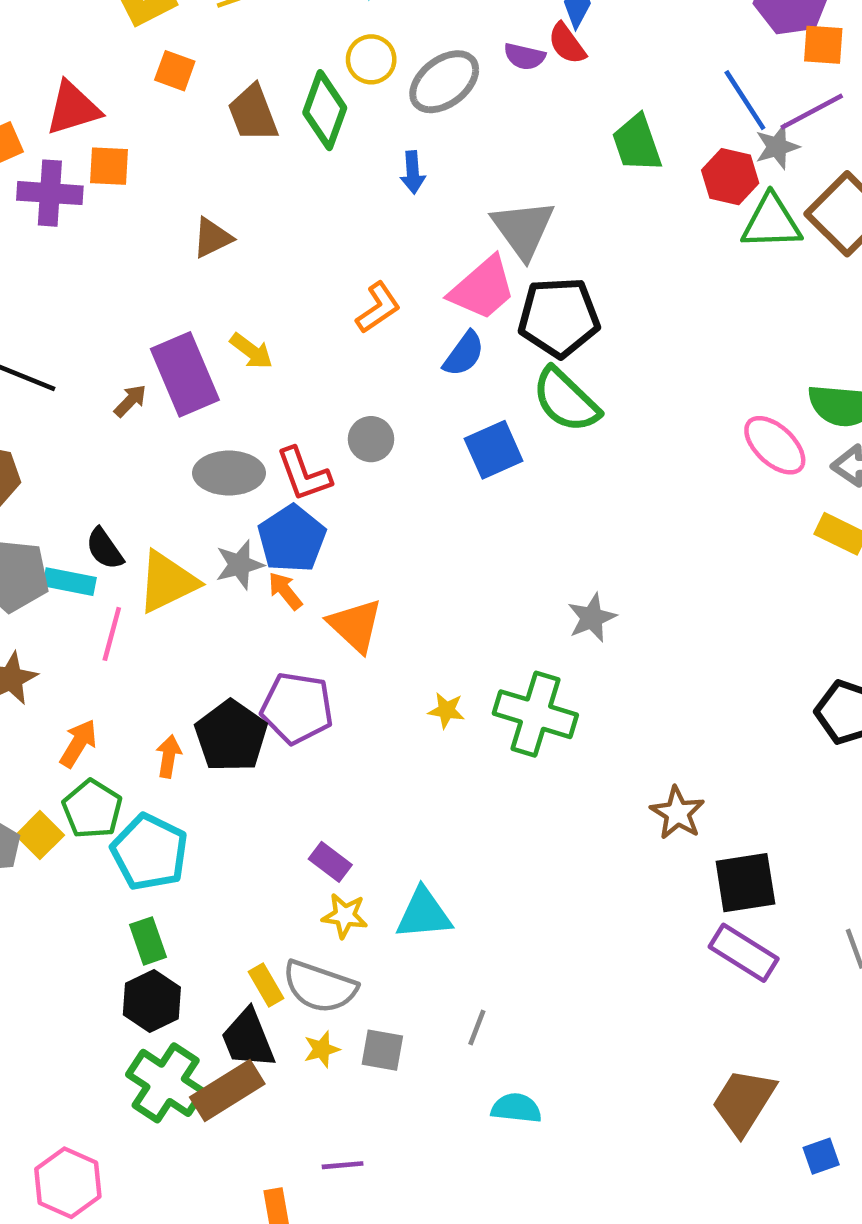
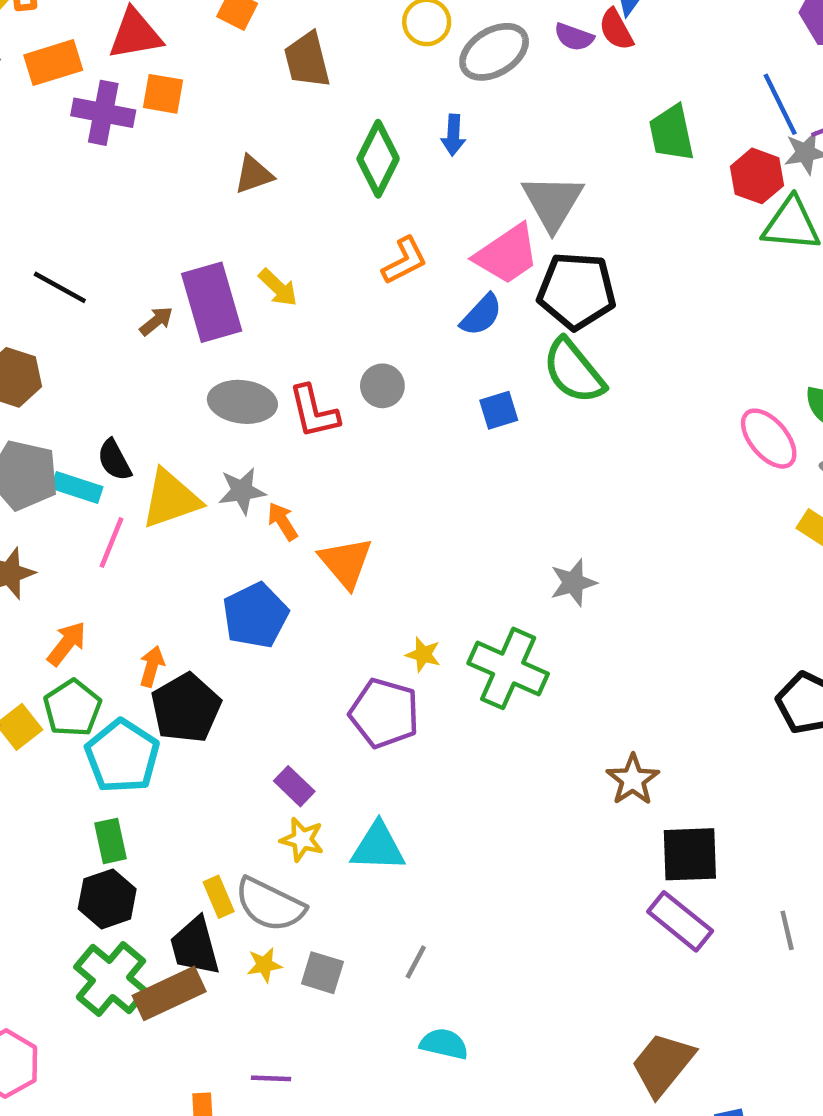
green diamond: (325, 110) -> (378, 159), moved
blue square: (494, 450) -> (499, 410), size x0.7
blue pentagon: (292, 539) -> (255, 615), moved
purple pentagon: (297, 708) -> (384, 713), moved
black pentagon: (231, 736) -> (186, 708), moved

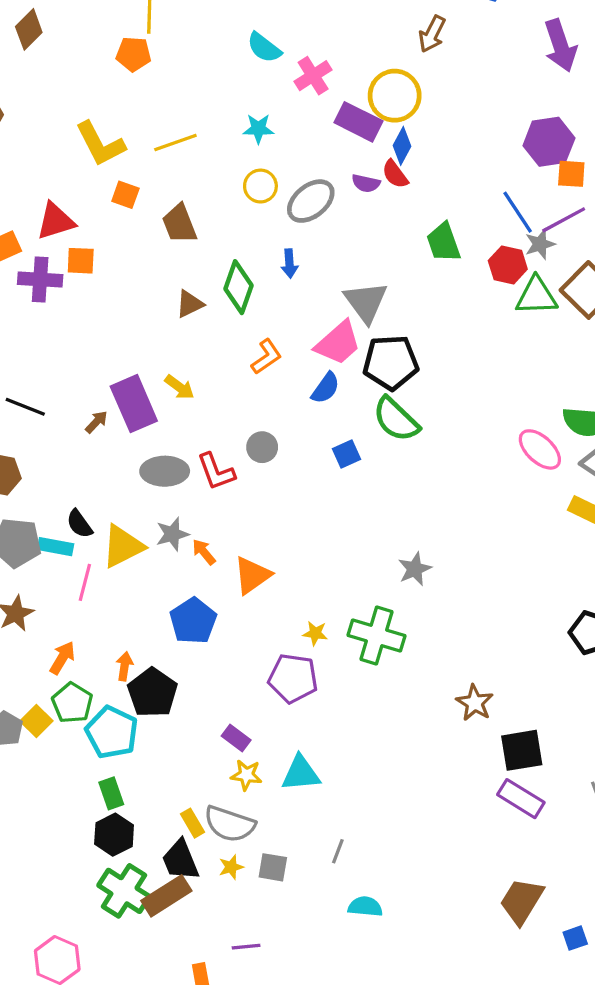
brown triangle: (254, 174) -> (190, 304), moved
orange triangle: (346, 562) -> (252, 575), turned 42

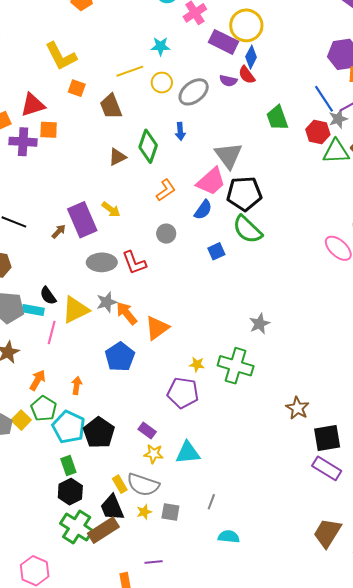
yellow line: (175, 142) -> (130, 71), moved
gray circle: (262, 447) -> (166, 234), moved
orange arrow: (204, 552) -> (127, 313), size x1.4
black pentagon: (152, 693) -> (99, 433), moved

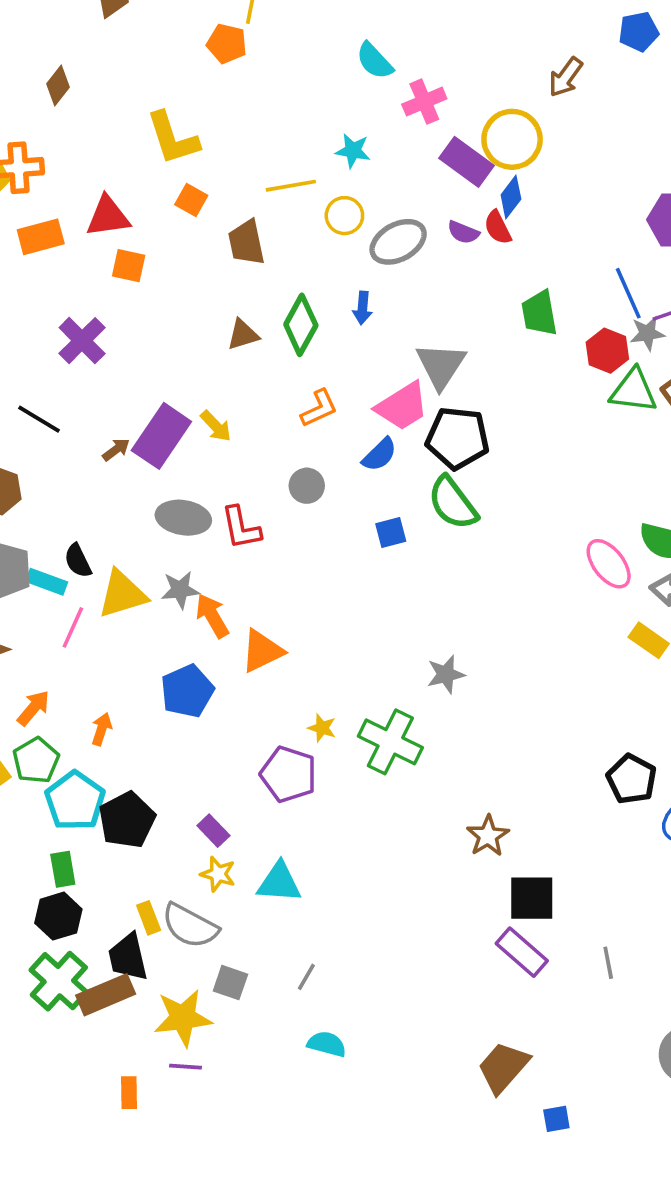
purple cross: (23, 142) -> (82, 341), moved, turned 32
purple rectangle: (82, 220) -> (161, 436), turned 48
yellow star: (144, 512) -> (183, 1018), moved, size x2.0

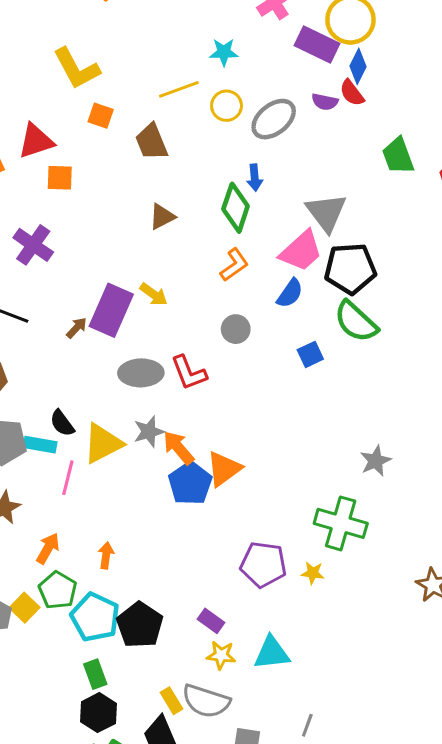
green diamond: (301, 325) -> (236, 208), moved
blue pentagon: (187, 691) -> (190, 483), moved
yellow star: (322, 728) -> (313, 573), moved

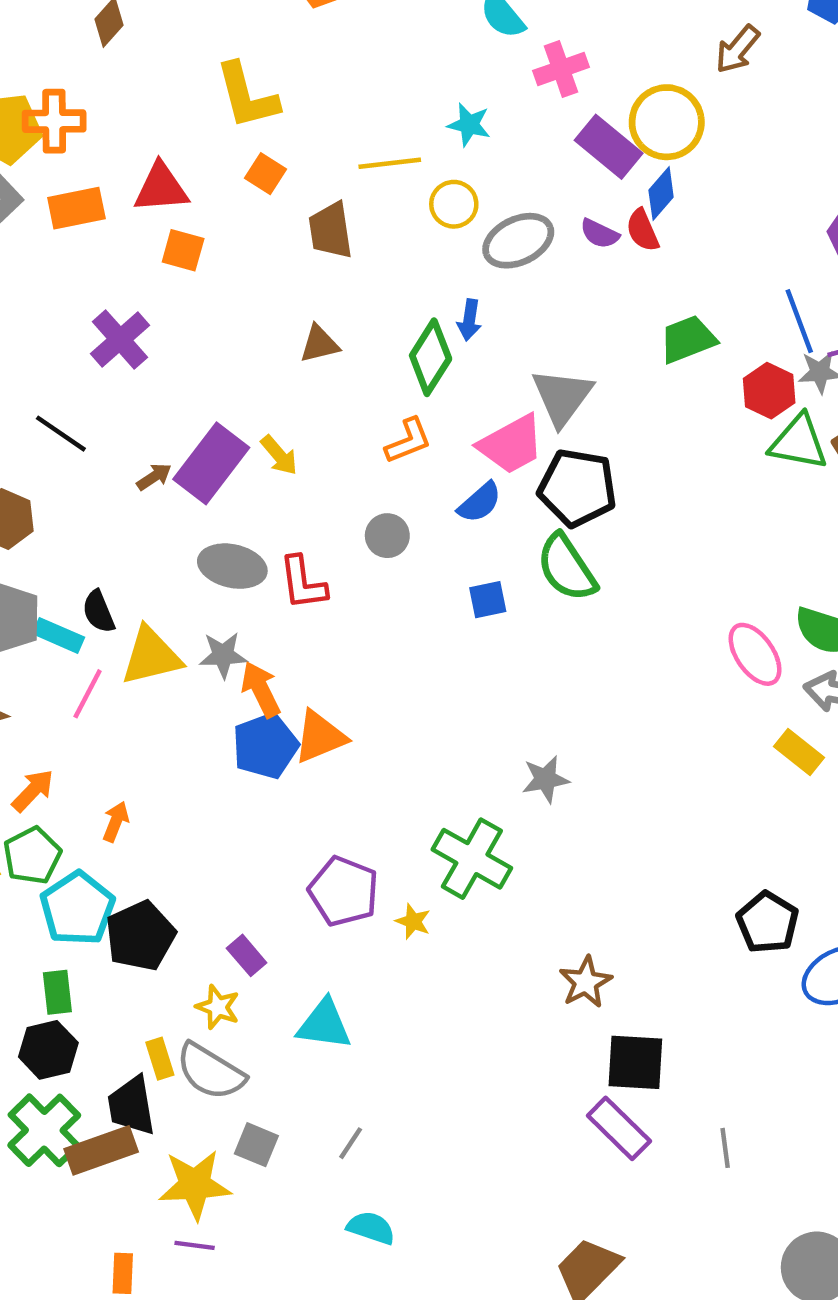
green trapezoid: (398, 156) -> (688, 339), turned 75
yellow star: (221, 655) -> (218, 1007), moved

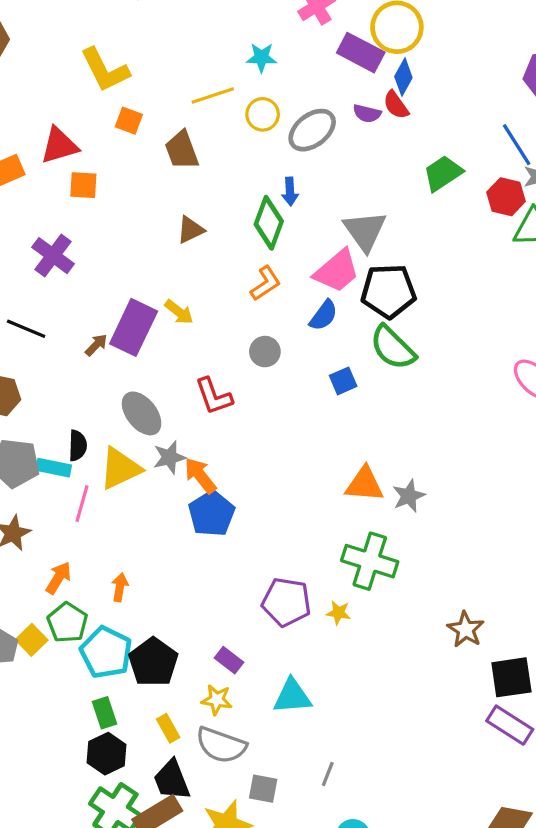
gray ellipse: (232, 566) -> (142, 413), moved, turned 51
black semicircle: (99, 612) -> (78, 446), turned -144
orange triangle: (320, 737) -> (364, 484), moved, turned 39
yellow rectangle: (160, 1059) -> (168, 728), moved

